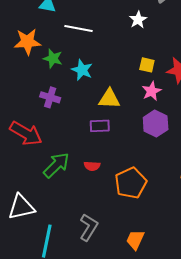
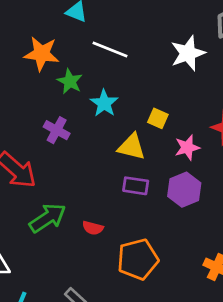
white star: (138, 20) -> (188, 53), size x1.5
yellow square: (147, 65) -> (158, 118), moved
purple rectangle: (100, 126) -> (136, 186), moved

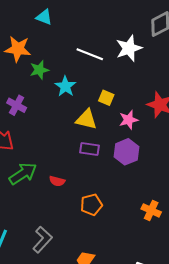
white line: (110, 49) -> (90, 54), moved
green star: (70, 81) -> (39, 70), turned 30
purple cross: (57, 130) -> (17, 105), moved
orange pentagon: (138, 259) -> (91, 205), size x0.7

